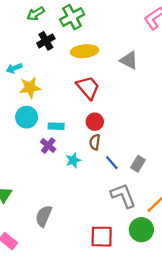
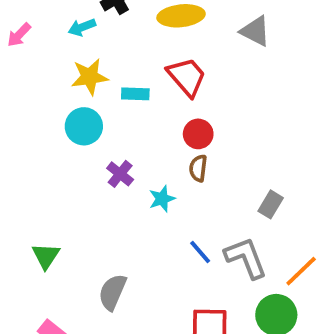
cyan arrow: (14, 68) -> (82, 27), moved
cyan rectangle: (56, 126) -> (135, 94), moved
blue line: (112, 163) -> (200, 252), moved

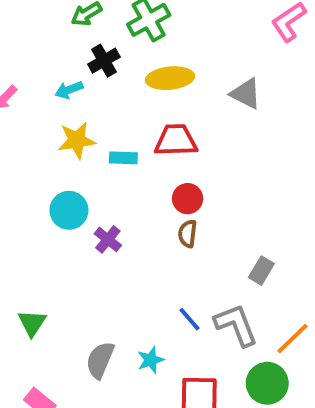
red trapezoid: (187, 77) -> (176, 140), turned -51
cyan circle: (84, 126) -> (69, 210), moved
cyan star: (162, 199) -> (151, 360), moved

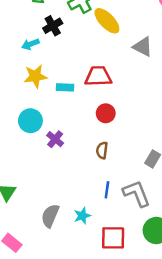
yellow ellipse: (170, 78) -> (107, 21), moved, turned 52
brown semicircle: (188, 234) -> (102, 150), moved
blue line: (189, 319) -> (107, 190), turned 49

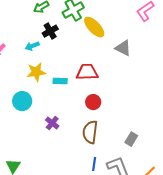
cyan circle: (30, 121) -> (22, 101), moved
brown semicircle: (102, 150) -> (90, 132), size x1.6

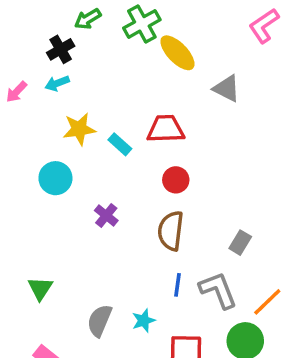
black cross: (50, 31) -> (61, 49), moved
cyan arrow: (32, 46) -> (57, 83), moved
cyan rectangle: (60, 81) -> (120, 144), turned 40

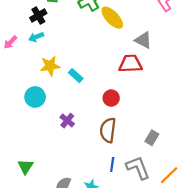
red trapezoid: (166, 129) -> (130, 64), moved

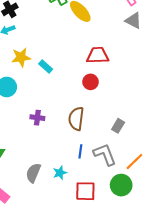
gray triangle: (143, 40) -> (133, 21), moved
red circle: (111, 98) -> (90, 82), moved
purple cross: (67, 121) -> (37, 118), moved, turned -32

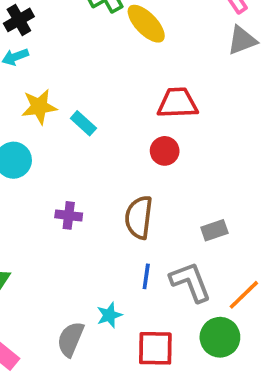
gray triangle: (133, 21) -> (242, 40), turned -48
gray rectangle: (118, 126) -> (214, 230), turned 40
gray semicircle: (33, 173) -> (71, 339), moved

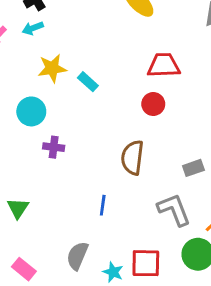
purple cross: (69, 215) -> (54, 147), moved
blue line: (146, 276) -> (103, 205), moved
cyan star: (109, 315) -> (113, 272), moved, turned -30

